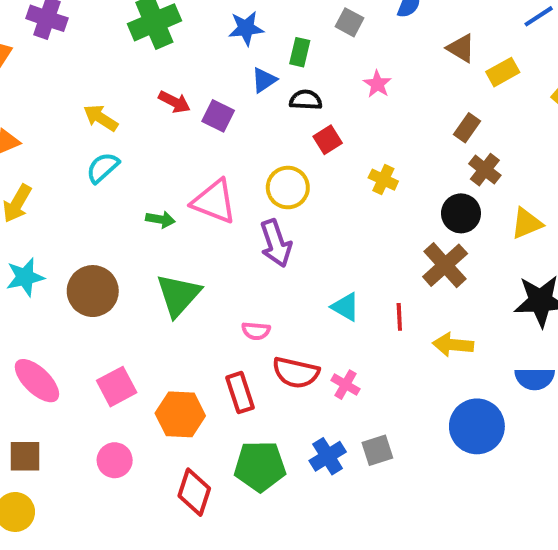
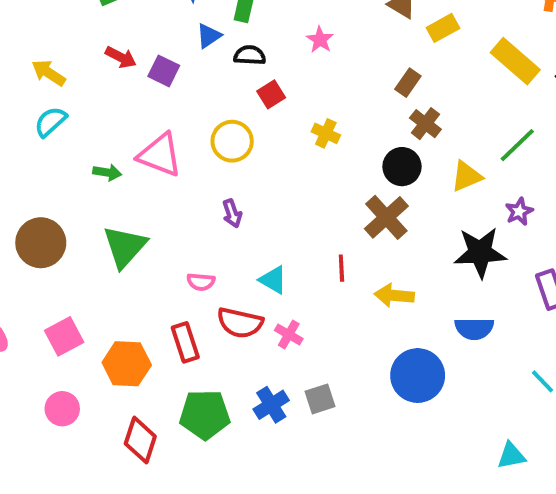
purple arrow: (276, 243) -> (232, 213), moved, size x0.6
cyan triangle: (346, 307) -> (273, 280), moved

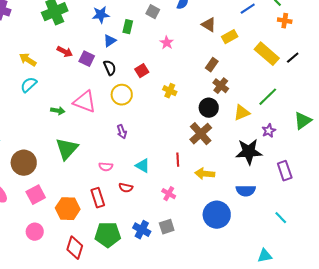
black semicircle: (250, 55) -> (110, 68), moved, turned 63
brown circle: (41, 243) -> (24, 163), moved
red semicircle: (240, 323) -> (126, 188), size x0.6
pink cross: (289, 334) -> (169, 194), moved
blue cross: (271, 405) -> (142, 230), turned -30

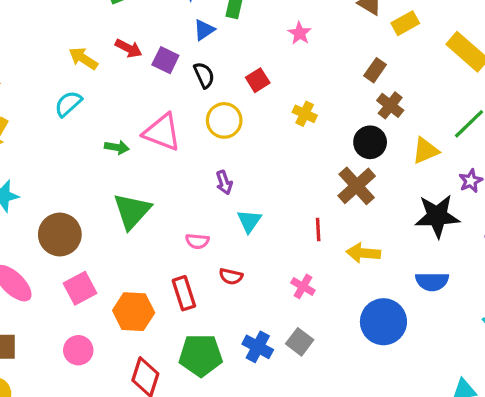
yellow arrow: (28, 60) -> (83, 58), moved
cyan triangle: (143, 166) -> (249, 221), moved, turned 35
gray square: (167, 227) -> (300, 342), turned -35

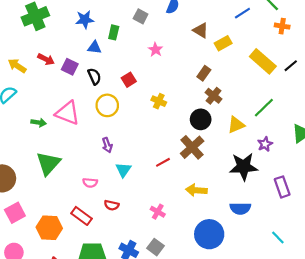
blue triangle: (204, 30) -> (94, 47), turned 40
red line: (318, 229) -> (163, 162), moved, turned 64
red rectangle: (184, 293) -> (81, 216), turned -36

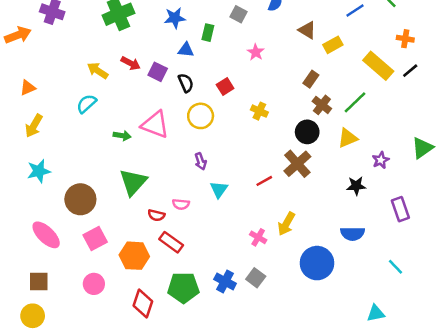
orange cross: (282, 26) -> (405, 39), moved
green line: (264, 108) -> (355, 102), moved
black star: (244, 167) -> (356, 186), size x0.6
yellow arrow: (196, 190) -> (286, 224), moved, turned -66
red semicircle: (112, 205) -> (156, 215), moved

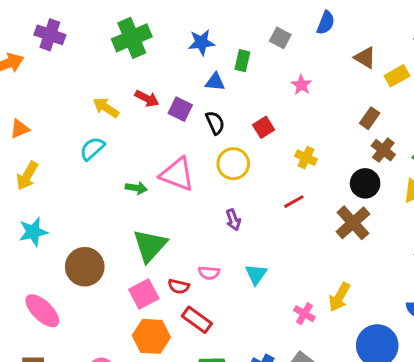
red line: (264, 181) -> (294, 202), moved
cyan triangle: (219, 190) -> (256, 274), moved
pink square: (95, 239) -> (144, 294), moved

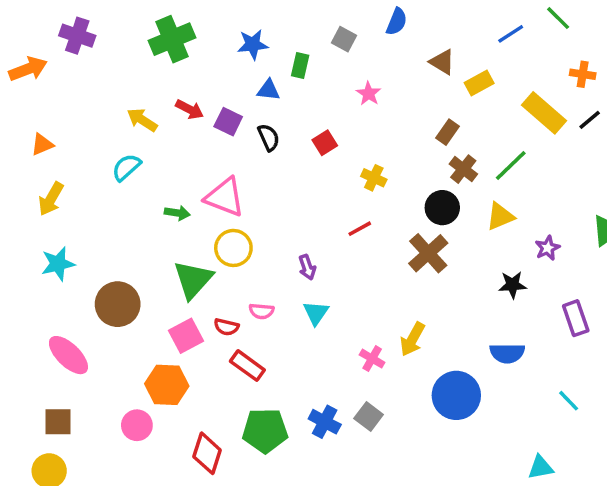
yellow circle: (233, 164) -> (233, 248), moved
purple arrow: (233, 220) -> (307, 267), moved
orange hexagon: (151, 336) -> (167, 385), moved

